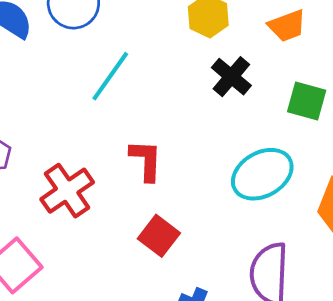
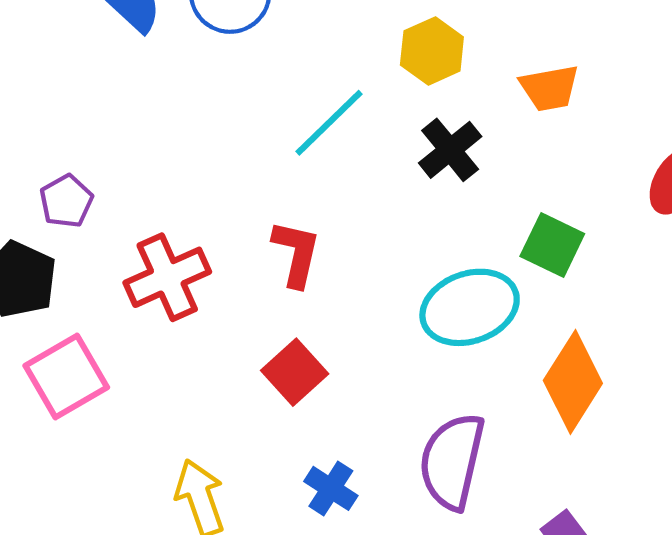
cyan line: (110, 76) -> (329, 123), moved
green square: (307, 101) -> (552, 245), moved

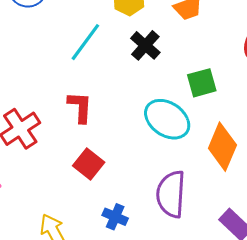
green square: (552, 245) -> (202, 83), turned -32
cyan ellipse: (470, 307) -> (167, 119), turned 63

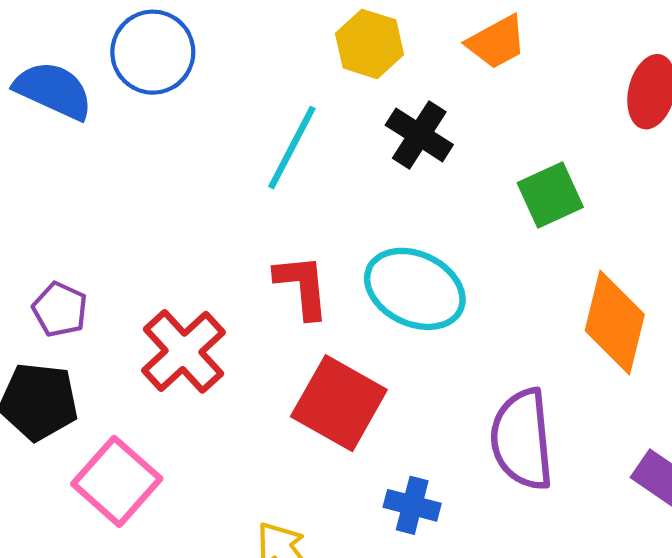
cyan ellipse: (167, 119) -> (415, 289), moved
red square: (89, 164) -> (339, 403), size x1.4

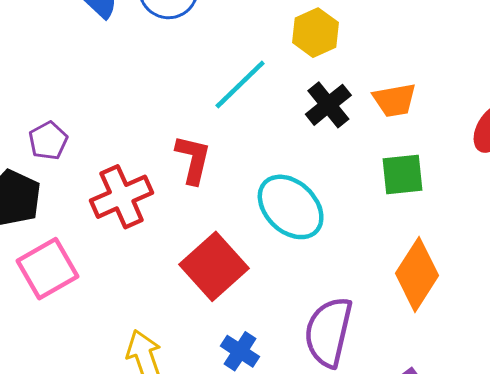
orange trapezoid: (497, 42) -> (395, 100), moved
red L-shape: (302, 286) -> (193, 159), moved

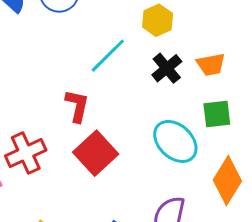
red cross: (122, 197) -> (26, 153), moved
cyan ellipse: (291, 207) -> (175, 141), moved
red square: (214, 266) -> (96, 153), moved

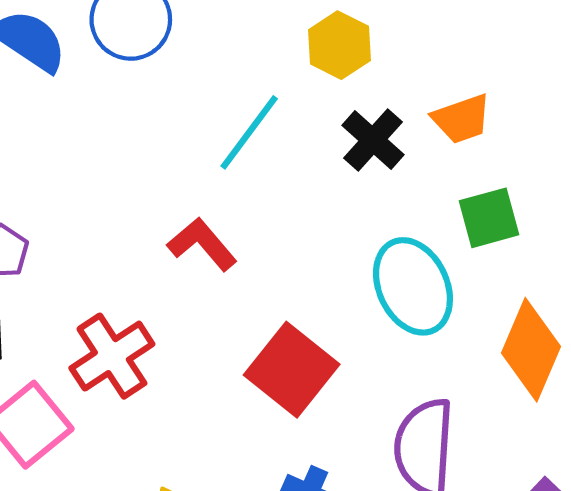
red L-shape: (77, 106) -> (202, 244), turned -44
cyan ellipse: (175, 141) -> (413, 286), turned 30
red square: (96, 153) -> (292, 370), moved

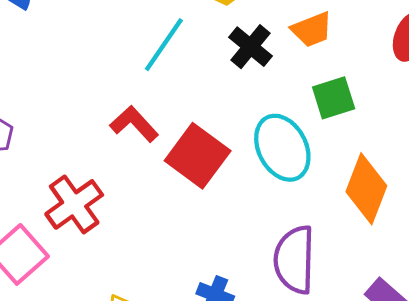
red square: (292, 370) -> (198, 156), moved

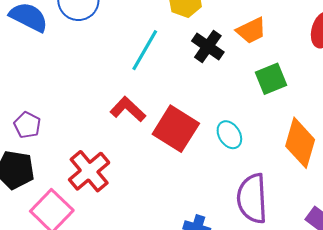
cyan ellipse: (282, 148) -> (229, 135), moved, size x0.6

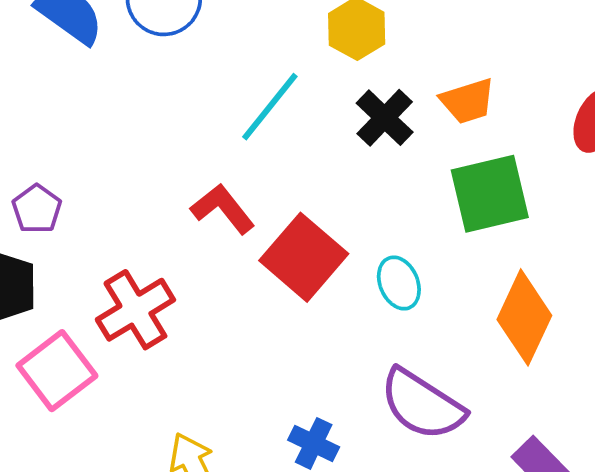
green square: (271, 79) -> (490, 194), size x1.4
purple semicircle: (252, 198) -> (422, 404), turned -63

